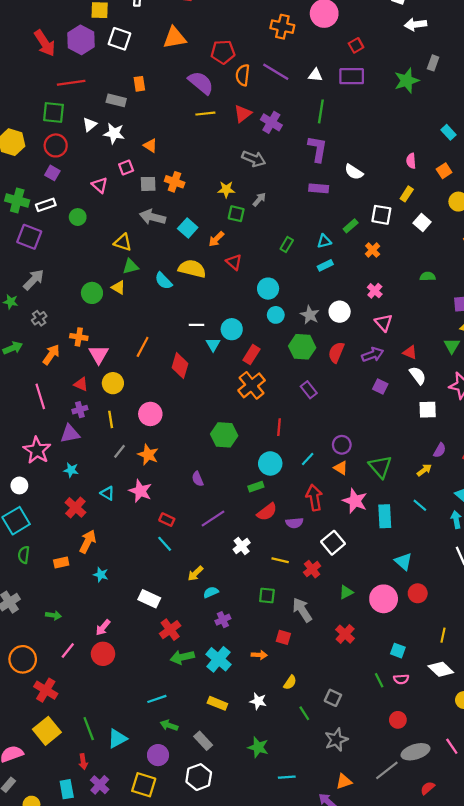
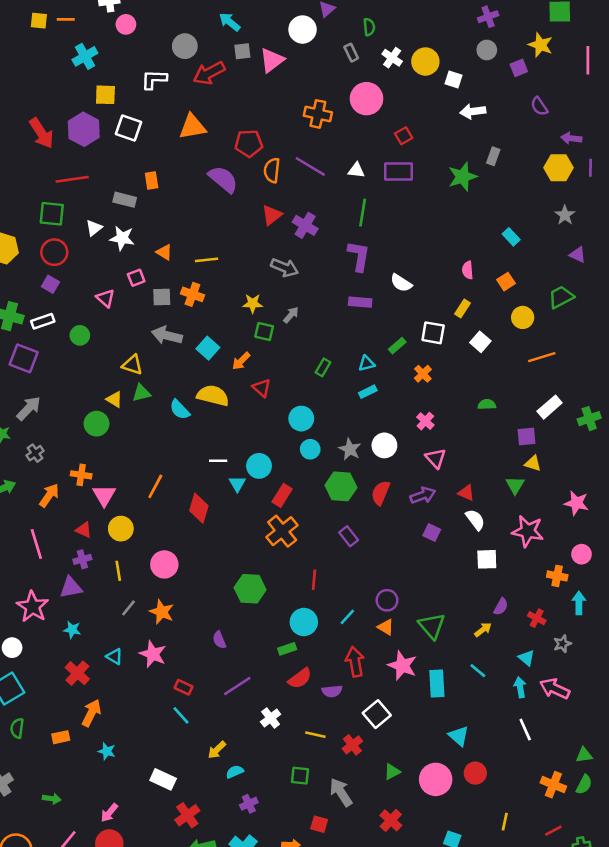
yellow line: (205, 114) -> (207, 260), moved
yellow triangle: (118, 287) -> (114, 399), moved

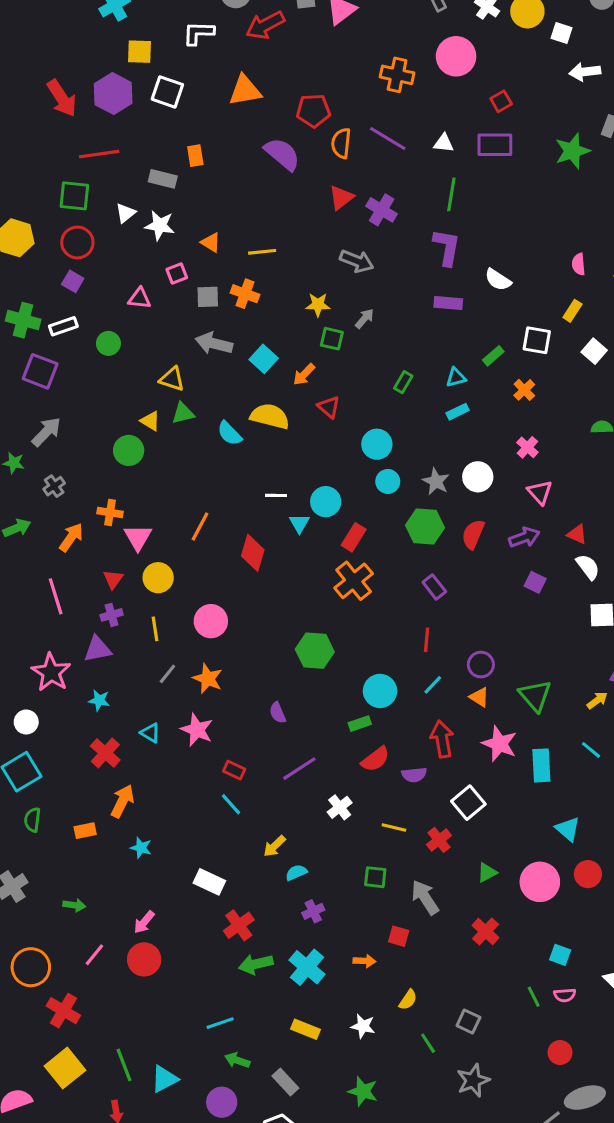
pink triangle: (105, 298) -> (139, 298), turned -36
red triangle: (84, 530) -> (113, 579), turned 42
red line: (314, 580) -> (427, 640), moved

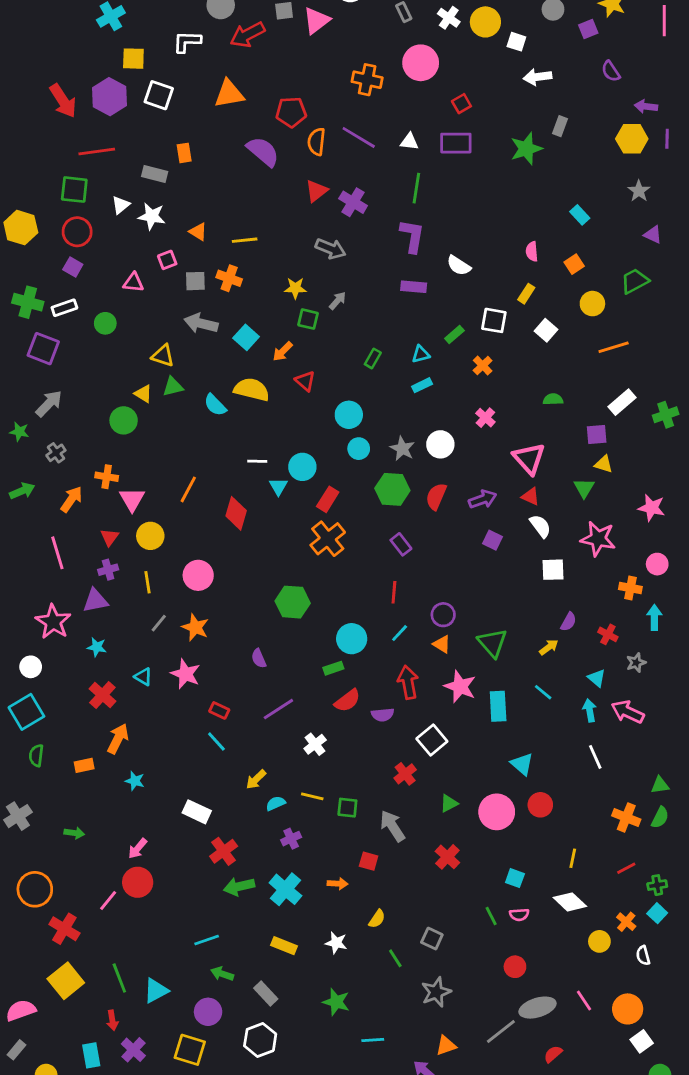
pink triangle: (540, 492) -> (529, 458), moved, size x1.4
yellow line: (394, 828) -> (312, 796), moved
pink line: (94, 955) -> (108, 901), moved

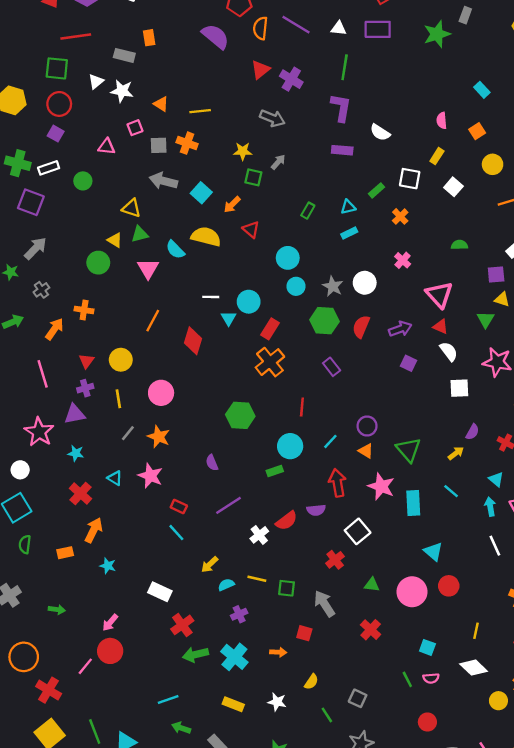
pink triangle: (132, 499) -> (148, 269), moved
red line: (394, 592) -> (302, 407), moved
red semicircle: (347, 701) -> (287, 521), moved
green triangle: (449, 803) -> (372, 585), turned 35

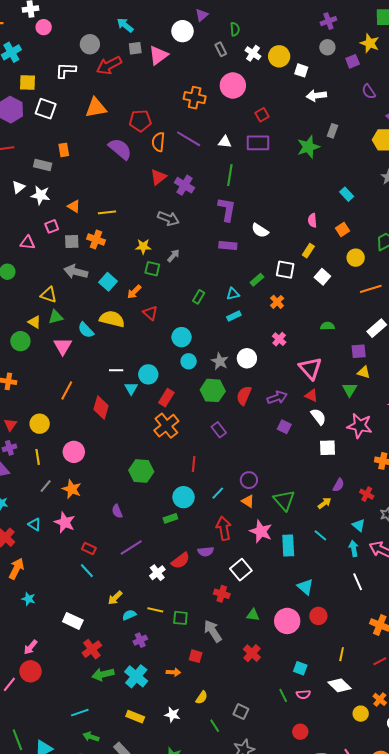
red cross: (335, 560) -> (222, 594), turned -35

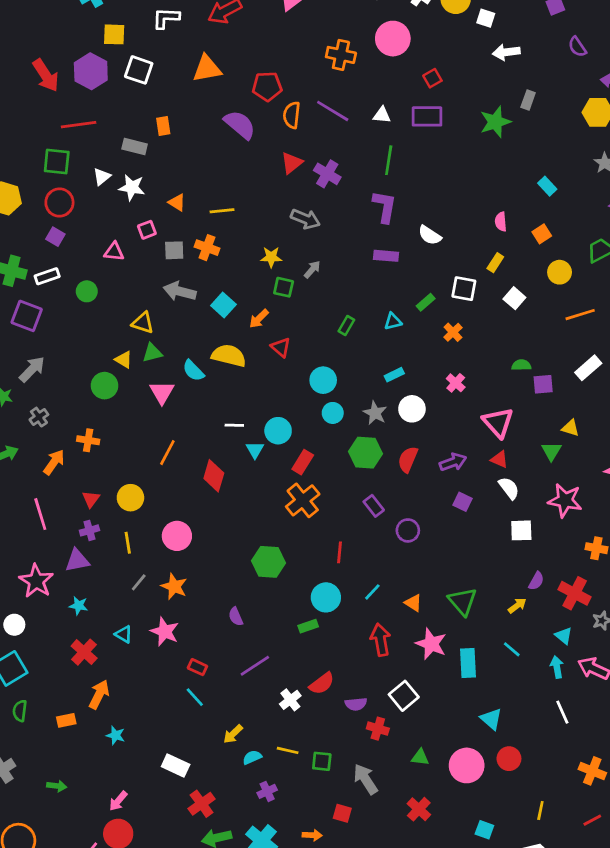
cyan rectangle: (234, 316) -> (394, 375), moved
purple square: (359, 351) -> (543, 384), moved
purple circle: (249, 480) -> (408, 530), moved
red cross: (367, 494) -> (575, 593), size x1.6
purple semicircle: (206, 552) -> (356, 704), moved

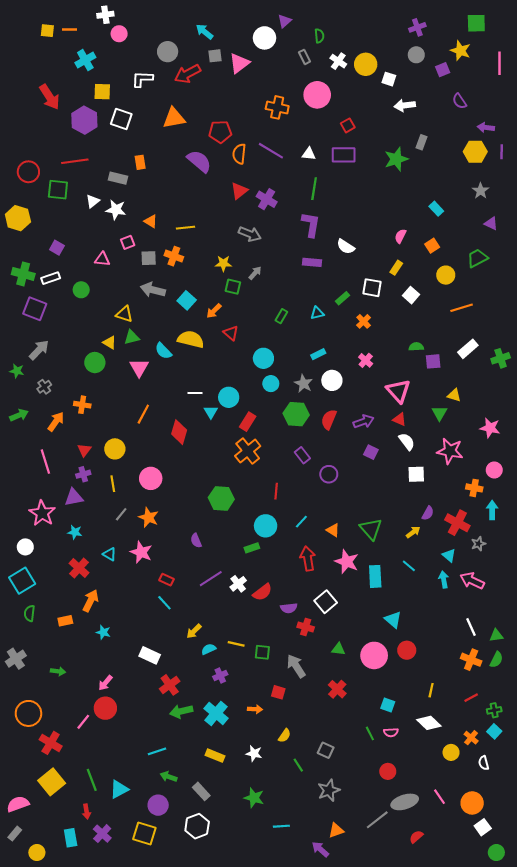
red arrow: (46, 75) -> (50, 97), moved
red circle: (59, 203) -> (28, 172), moved
pink semicircle: (501, 222) -> (400, 236), turned 32
white cross: (290, 700) -> (238, 584), moved
white line: (562, 712) -> (471, 627), moved

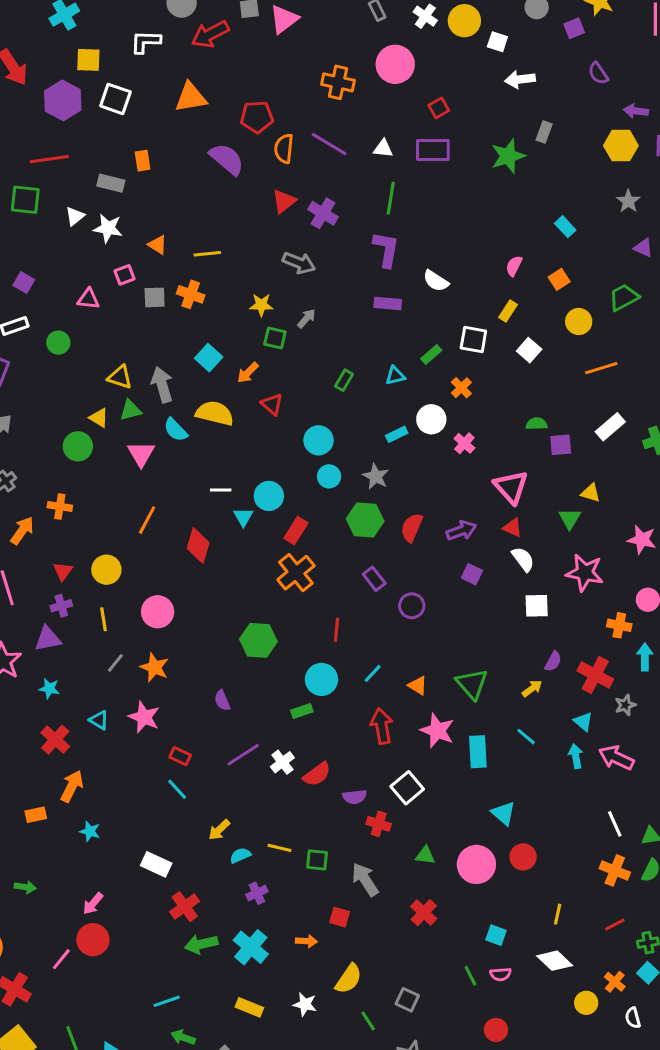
gray arrow: (153, 290) -> (162, 385), moved, turned 60
white circle: (332, 380) -> (431, 419), moved
yellow semicircle: (285, 736) -> (349, 979), size x1.5

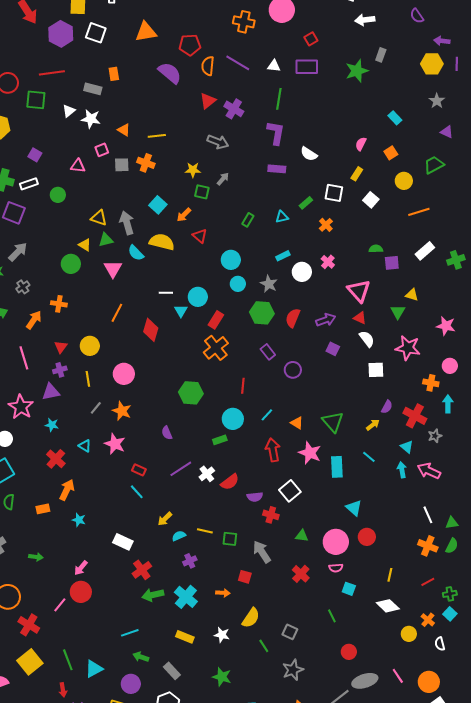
white circle: (431, 419) -> (302, 272), moved
pink semicircle: (500, 974) -> (336, 568), moved

